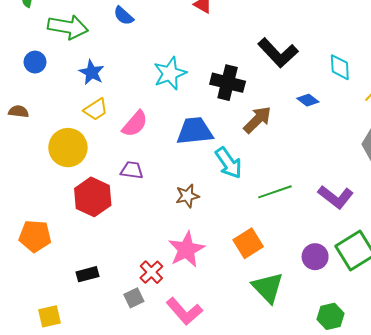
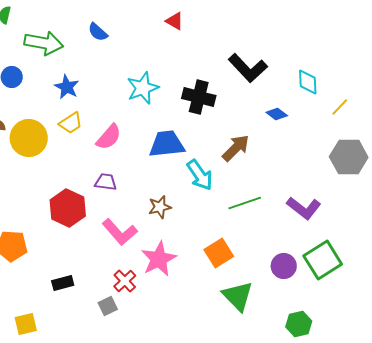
brown arrow: (257, 120) -> (236, 148), moved
yellow circle: (68, 148) -> (29, 138), moved
pink L-shape: (184, 311) -> (120, 232), moved

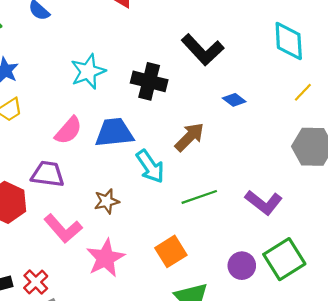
cyan diamond: (308, 82) -> (289, 41), moved, size x1.4
pink semicircle: (109, 137) -> (68, 130), moved
purple trapezoid: (106, 182) -> (48, 174), size x1.4
red cross: (125, 281) -> (36, 282), moved

